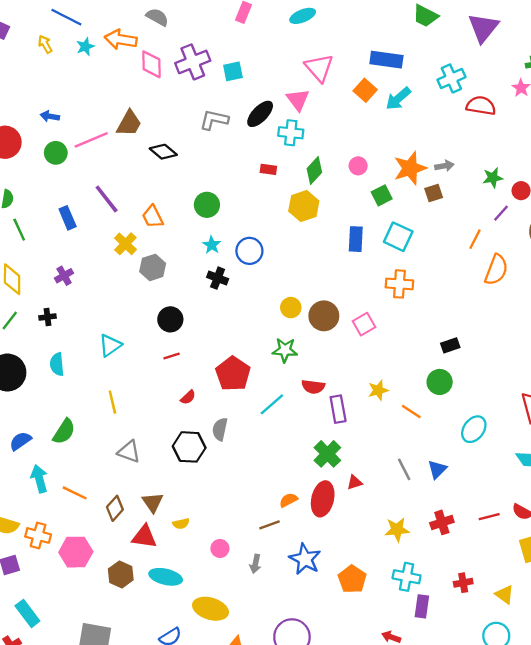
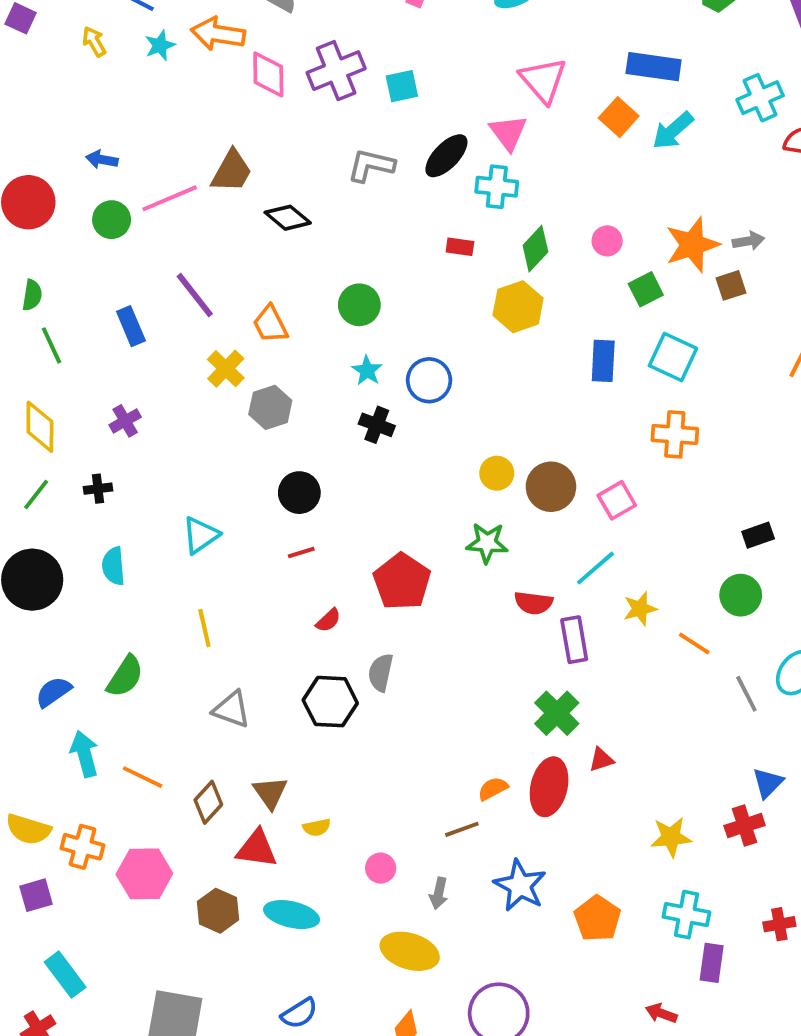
cyan line: (272, 404) -> (595, 568), moved
gray line: (404, 469) -> (746, 694), moved
blue triangle: (437, 469) -> (768, 783), moved
yellow ellipse: (210, 609) -> (410, 951), moved

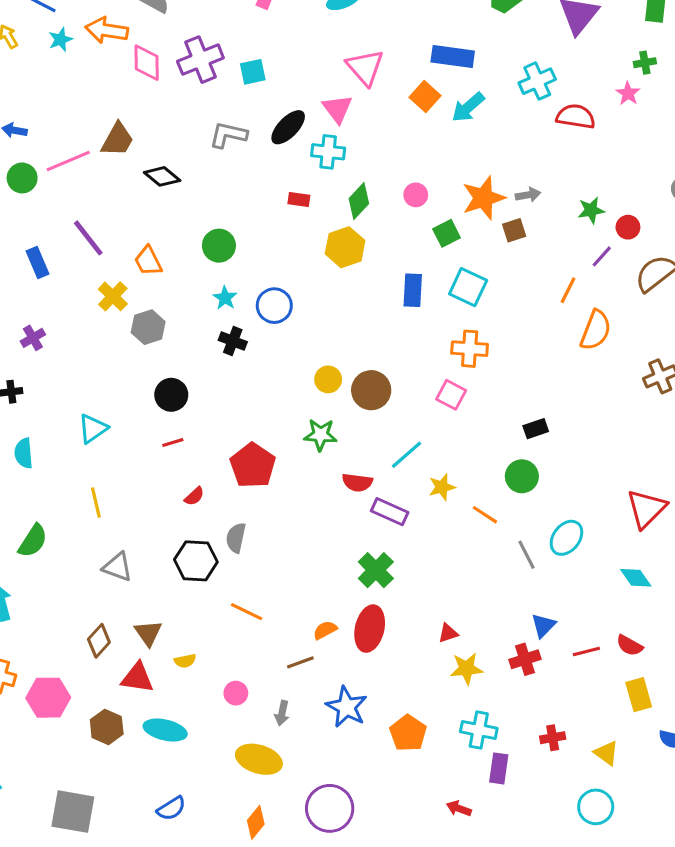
pink square: (617, 500) -> (451, 395), moved, turned -32
purple rectangle: (574, 640) -> (390, 512), turned -56
red triangle: (601, 760) -> (448, 633), moved
orange line: (143, 777) -> (247, 612), moved

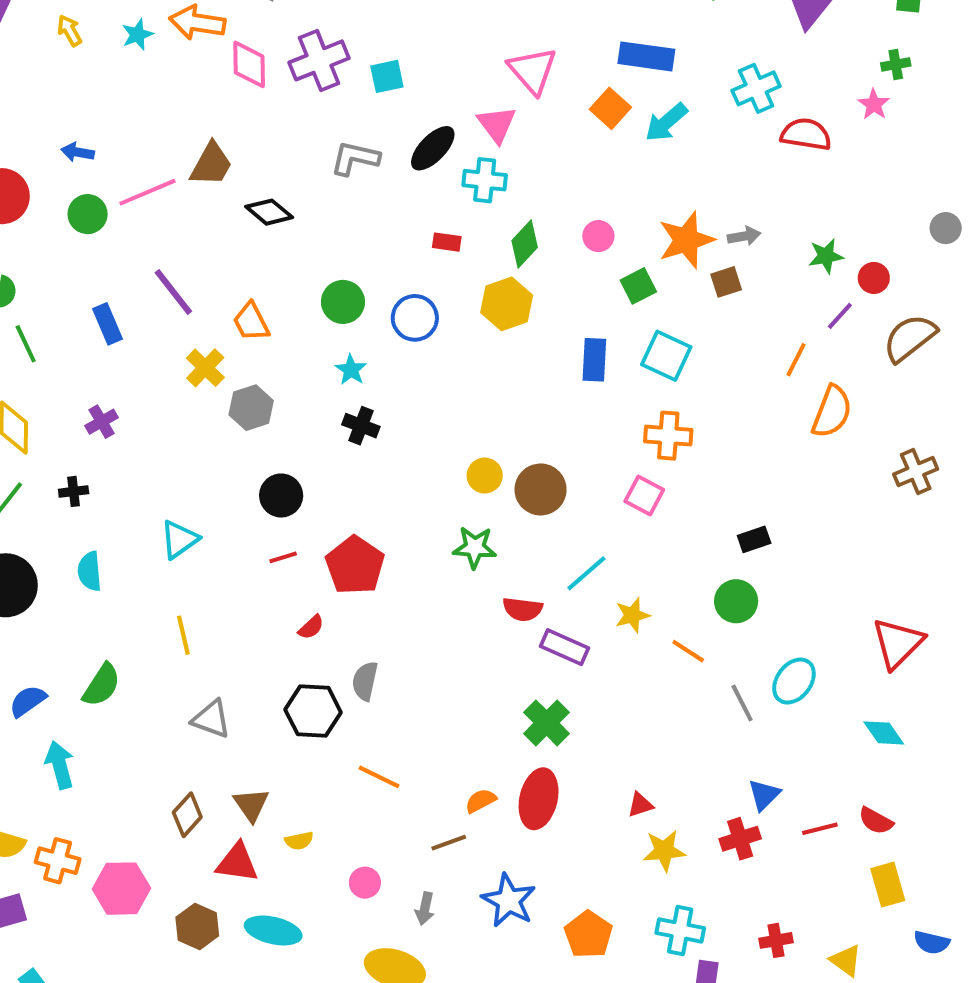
blue circle: (274, 306) -> (415, 318), moved
red pentagon: (253, 466) -> (355, 565), moved

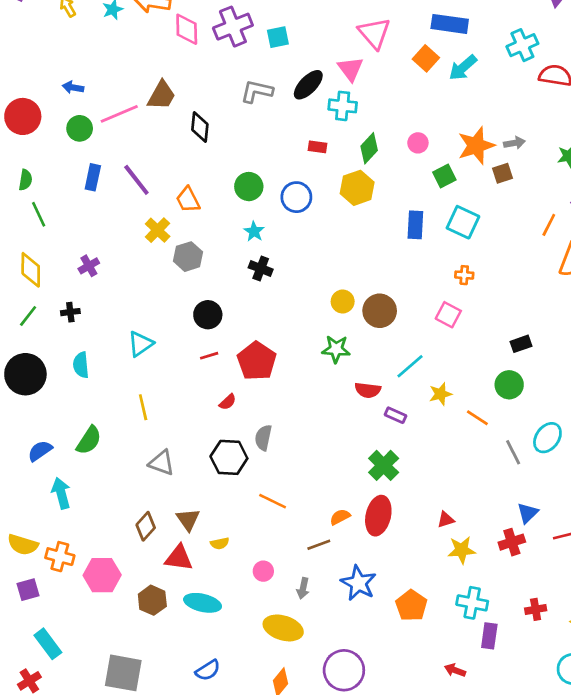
black diamond: (269, 212) -> (200, 127), turned 56
blue rectangle: (108, 324) -> (93, 177), moved, turned 35
orange cross: (668, 436) -> (464, 275), size x0.6
purple rectangle: (564, 647) -> (395, 415), size x0.7

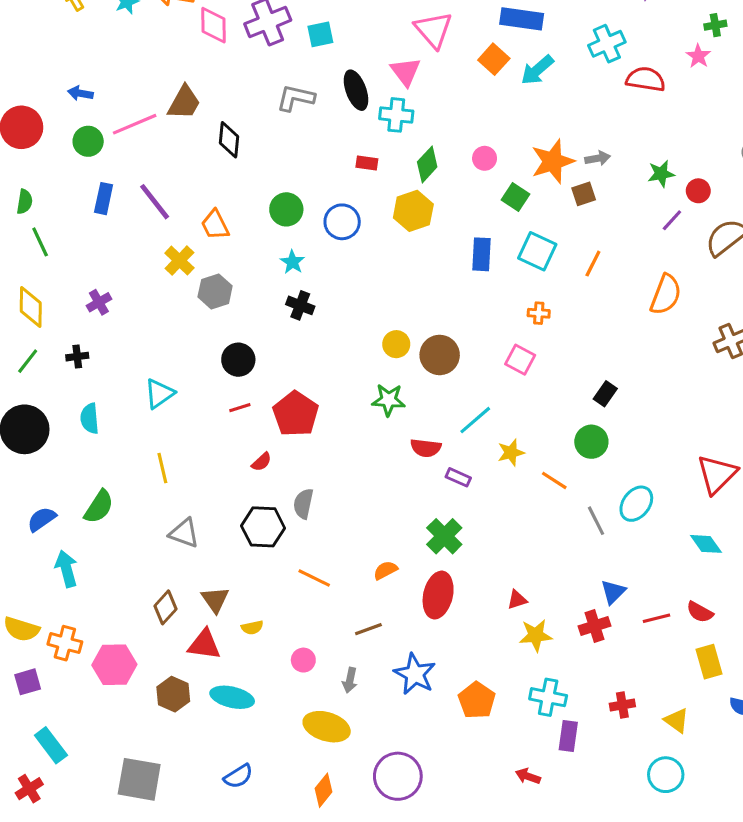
black ellipse: (308, 85) -> (356, 90), turned -64
green square: (444, 176) -> (516, 197), turned -30
orange line: (549, 225) -> (593, 264), moved
black rectangle: (521, 344) -> (605, 394), turned -36
orange semicircle: (340, 517) -> (385, 570), moved

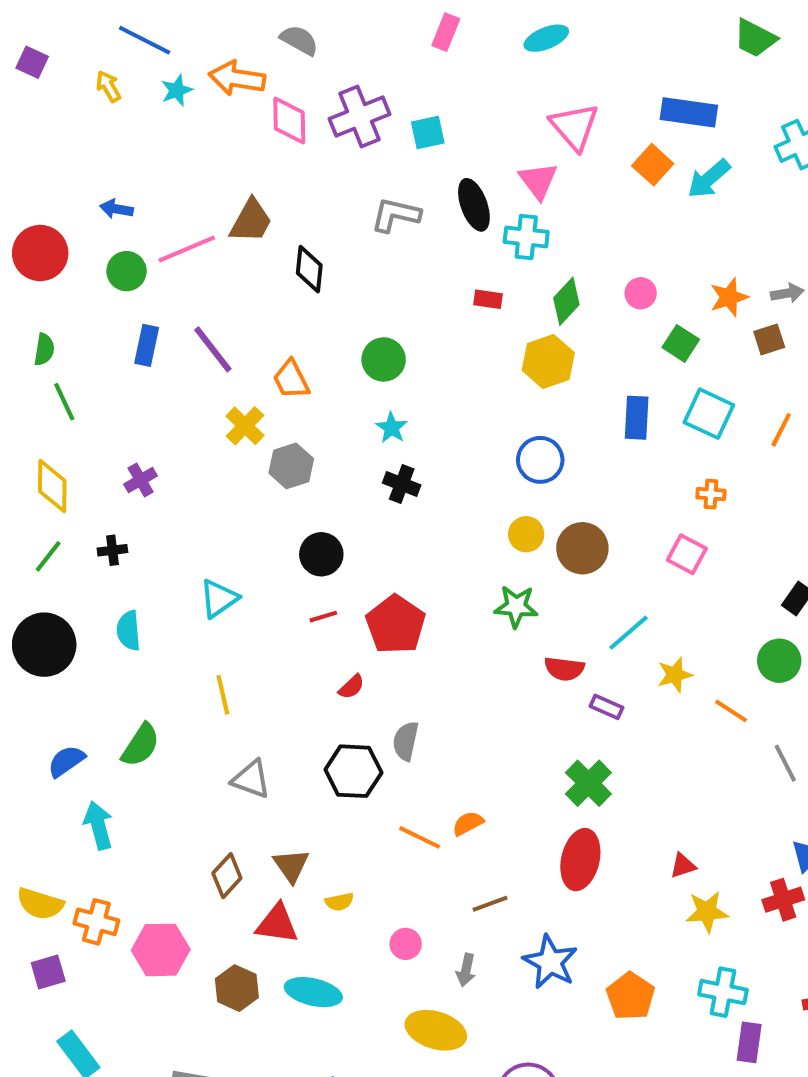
orange star: (553, 161) -> (729, 297), size x0.7
blue circle: (342, 222) -> (540, 460), moved
orange semicircle: (385, 570) -> (468, 823), moved

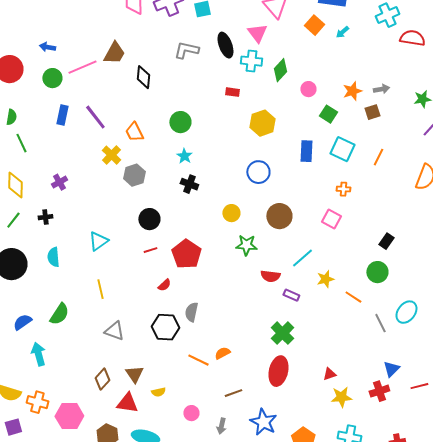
cyan arrow: (709, 179) -> (342, 32), size x0.6
green diamond: (566, 301) -> (280, 70), moved
yellow circle: (526, 534) -> (231, 213), moved

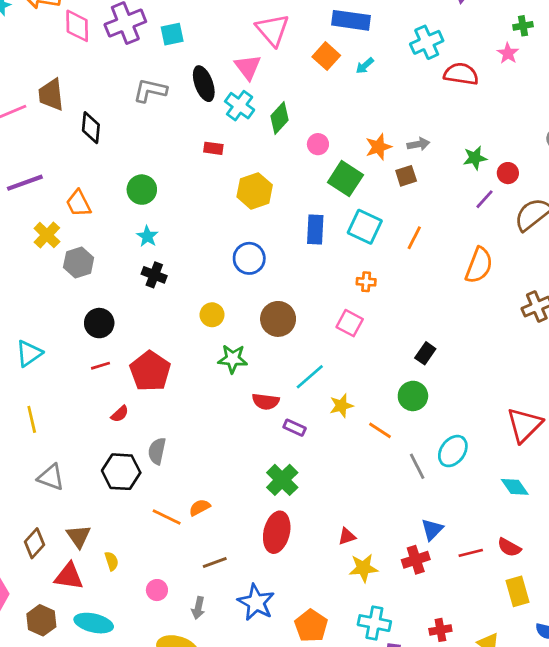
brown trapezoid: (114, 53) -> (51, 95), turned 145
cyan cross: (251, 61) -> (240, 106), turned 30
green square: (328, 114) -> (345, 179), size x1.4
purple line: (95, 117) -> (25, 183), turned -72
yellow semicircle: (158, 392) -> (112, 561), turned -96

